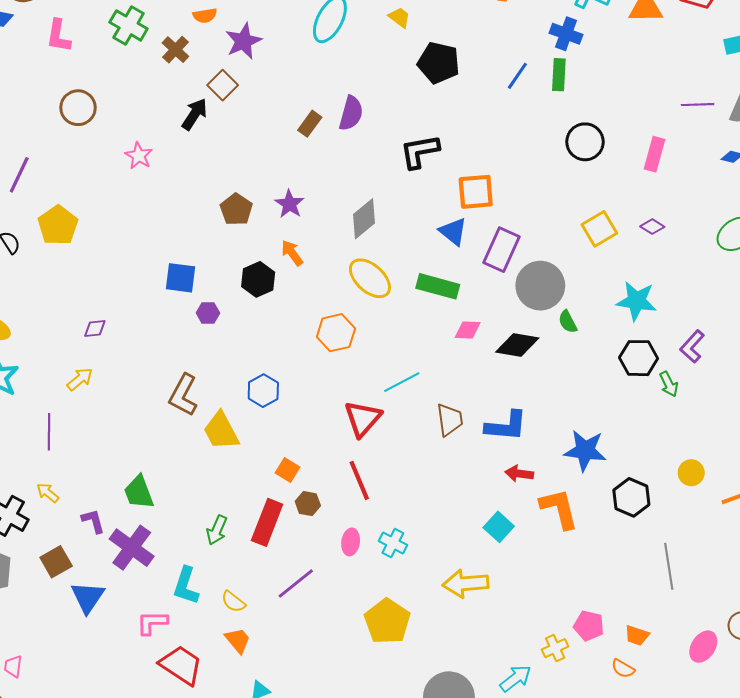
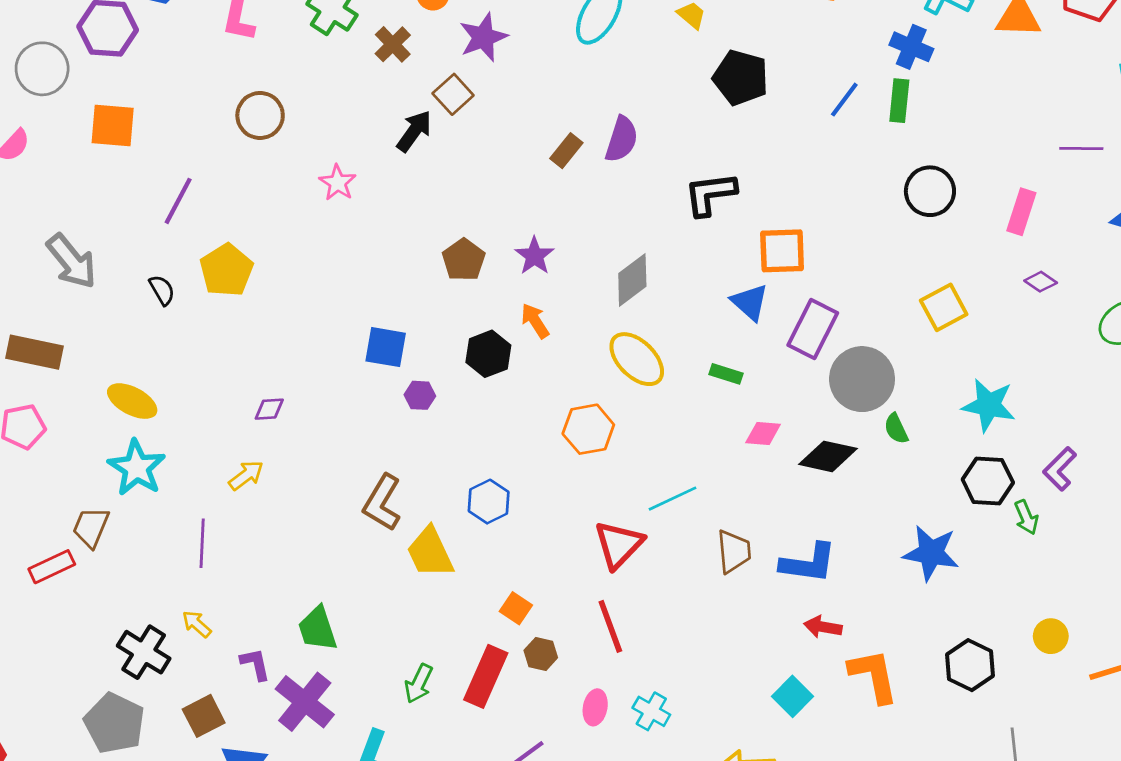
purple diamond: (652, 227) -> (1041, 282), moved
green rectangle: (438, 286) -> (726, 374), size x0.6
blue star: (585, 450) -> (931, 553), moved

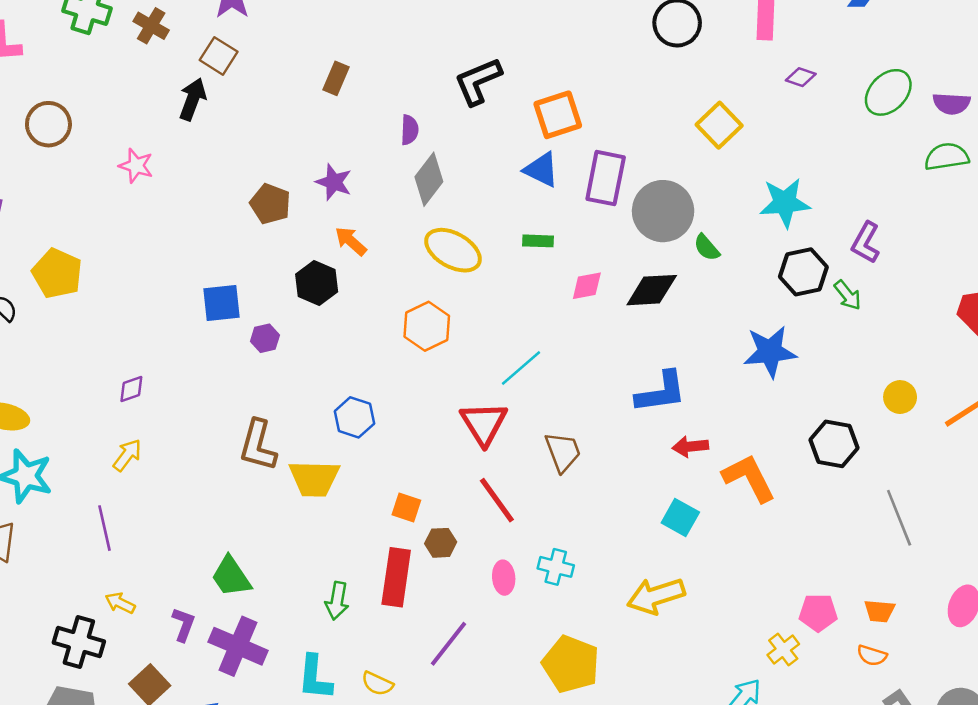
purple semicircle: (622, 139) -> (409, 130), moved, size x0.7
brown trapezoid: (734, 551) -> (563, 452), moved
yellow trapezoid: (430, 552) -> (314, 479), turned -48
purple L-shape: (255, 664) -> (184, 625), turned 48

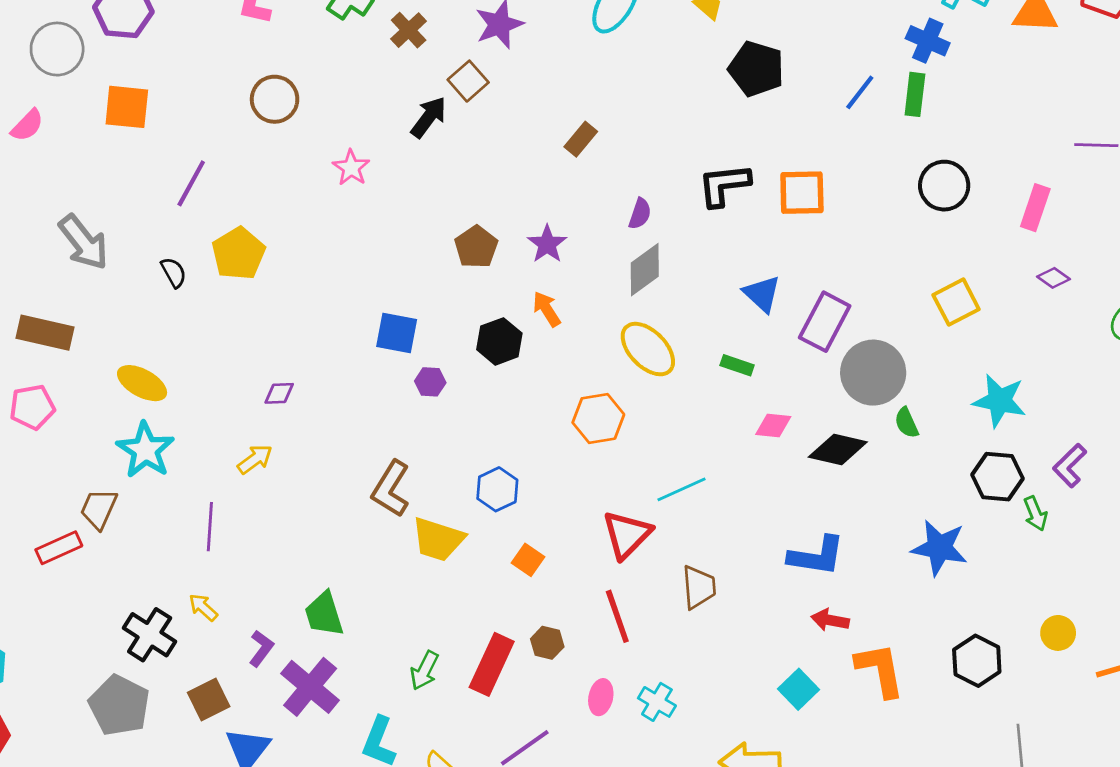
orange square: (558, 115) -> (802, 193), moved
orange square: (406, 507) -> (528, 560), moved

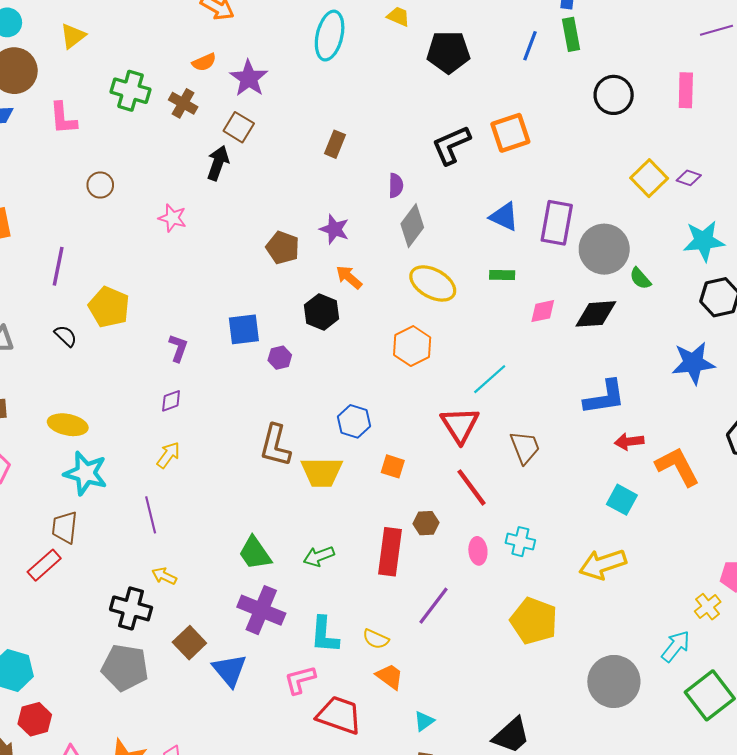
brown circle: (275, 99) -> (100, 185), size x0.7
purple diamond: (1053, 278) -> (689, 178), moved
purple L-shape: (261, 648) -> (178, 348), moved
green arrow: (424, 671) -> (319, 556), moved, turned 60

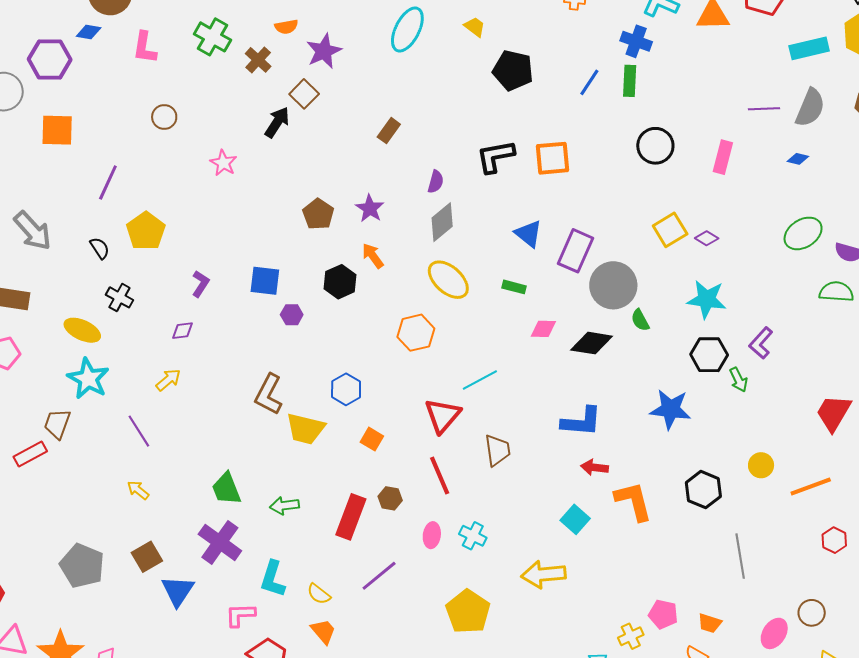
purple line: (151, 515) -> (139, 431), turned -32
black cross: (131, 608) -> (119, 297), moved, size x0.7

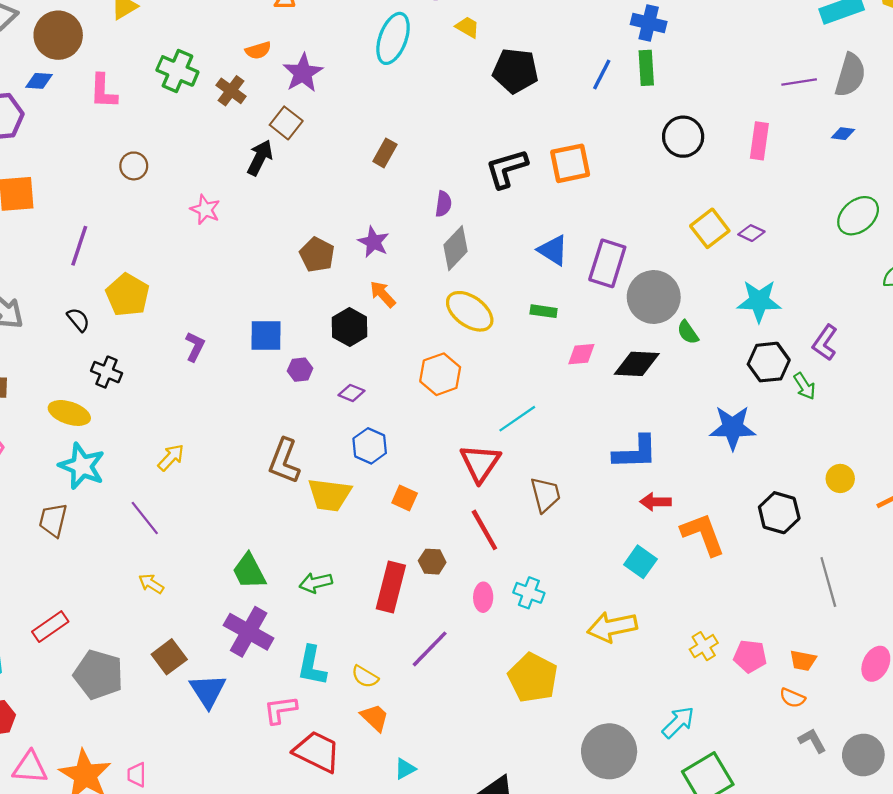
purple diamond: (182, 331) -> (352, 393), moved, turned 35
red rectangle: (30, 454) -> (50, 627), moved
yellow cross: (631, 636) -> (704, 646), moved

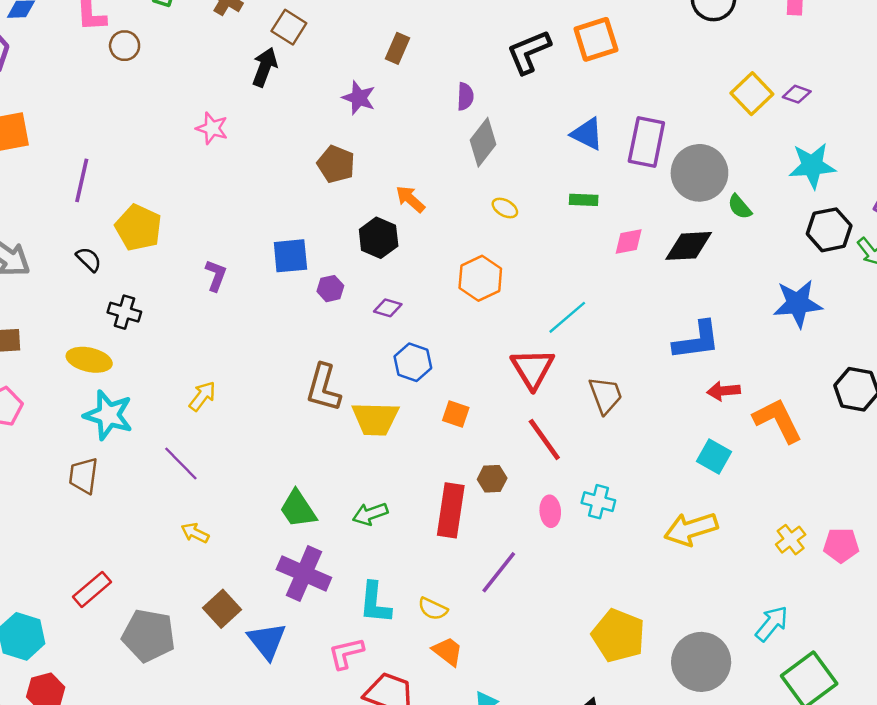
brown circle: (134, 166) -> (125, 46), moved
purple star: (374, 242) -> (359, 98), moved
yellow ellipse: (470, 311) -> (505, 208), size x0.5
yellow pentagon: (533, 678) -> (618, 636), moved

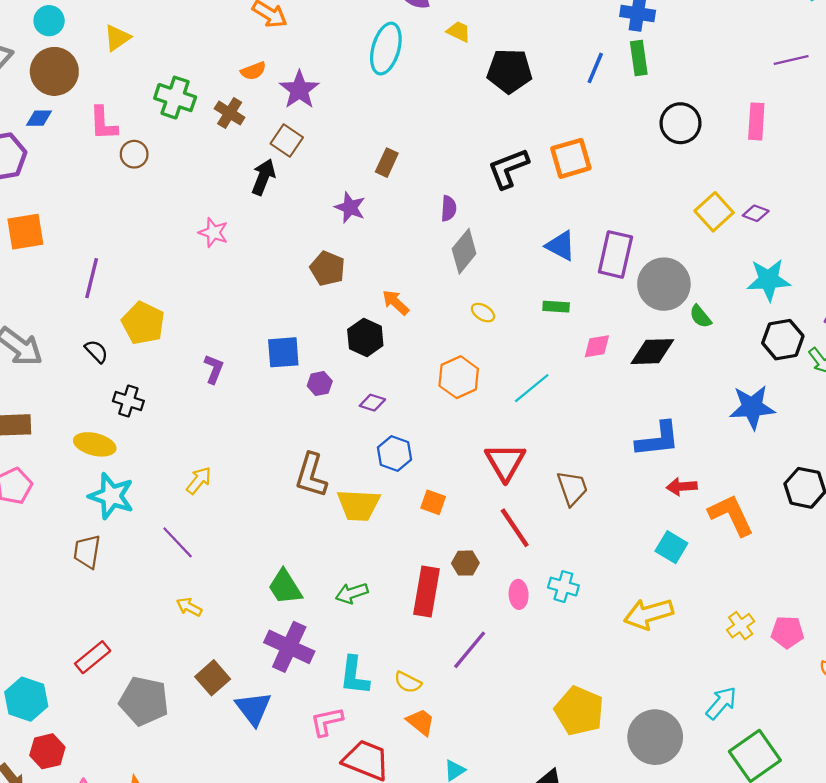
cyan line: (567, 317) -> (532, 388), moved

